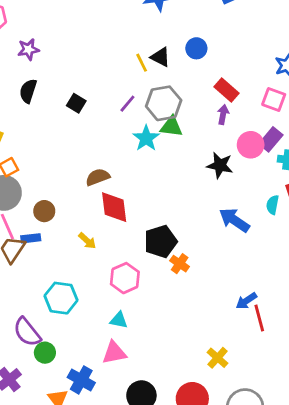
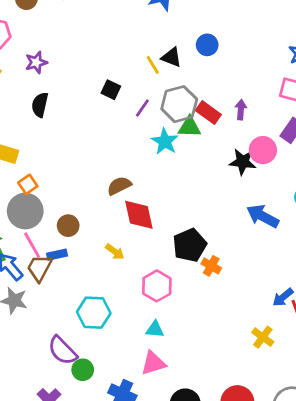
red rectangle: (226, 90) -> (208, 112), moved
black square: (76, 103) -> (111, 90), moved
pink circle: (251, 145) -> (263, 150), moved
yellow cross: (218, 358) -> (263, 337), moved

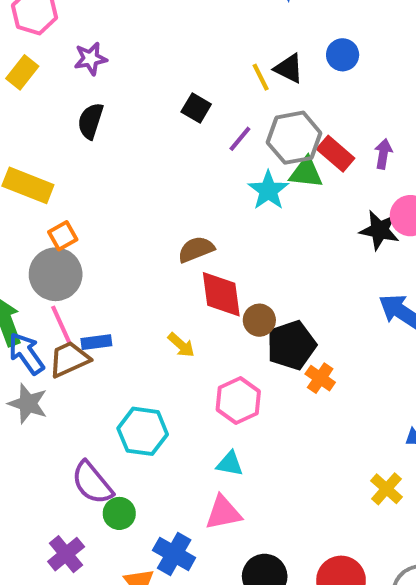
brown circle: (68, 226) -> (259, 320), moved
brown trapezoid: (40, 268) -> (69, 359), turned 32

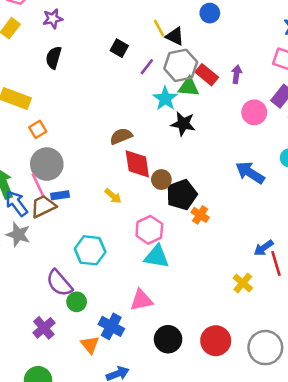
black triangle: (289, 68) -> (175, 36), moved
black star: (379, 230) -> (183, 124), moved
gray circle: (56, 274) -> (47, 164), moved
cyan triangle: (230, 464) -> (157, 257), moved, size x1.5

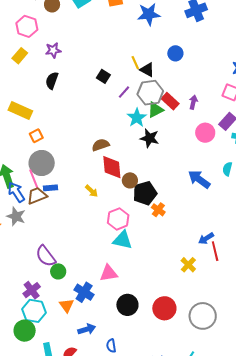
green triangle: (189, 87) -> (155, 110), turned -36
cyan hexagon: (90, 250) -> (34, 311), moved

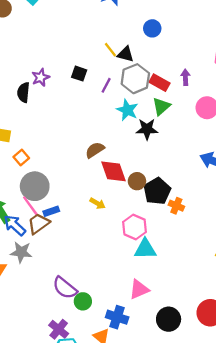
purple star: (53, 50) -> (41, 77), moved
green triangle: (155, 110) -> (161, 106), moved

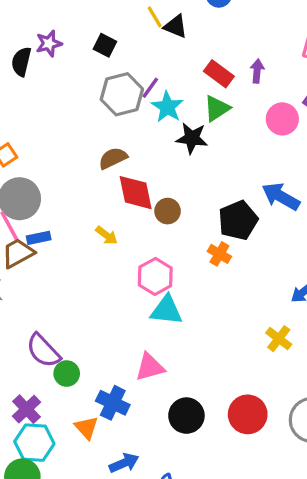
gray hexagon: (135, 79) -> (122, 94), moved
purple line: (106, 85) -> (150, 88), moved
black pentagon: (157, 191) -> (238, 220), moved

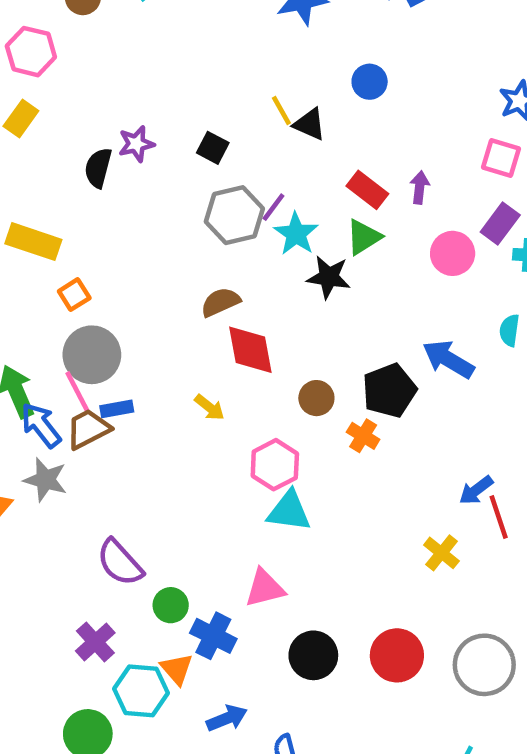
brown circle: (168, 211) -> (316, 398), moved
green circle: (67, 374) -> (171, 605), moved
cyan hexagon: (34, 443) -> (141, 691), moved

